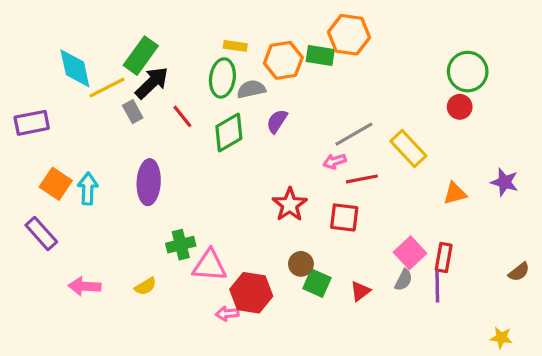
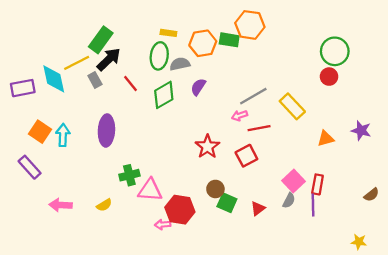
cyan diamond: (75, 68) -> (54, 79), moved
red square: (344, 217) -> (246, 156), turned -35

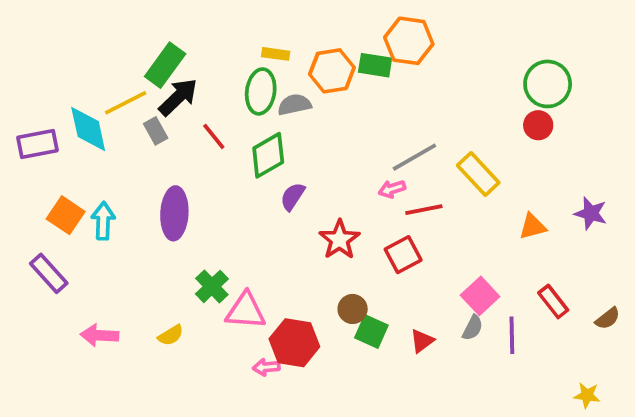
purple semicircle: (198, 87) -> (293, 196), moved
green cross: (129, 175) -> (212, 286), turned -30
red rectangle: (318, 184) -> (553, 301), moved, turned -48

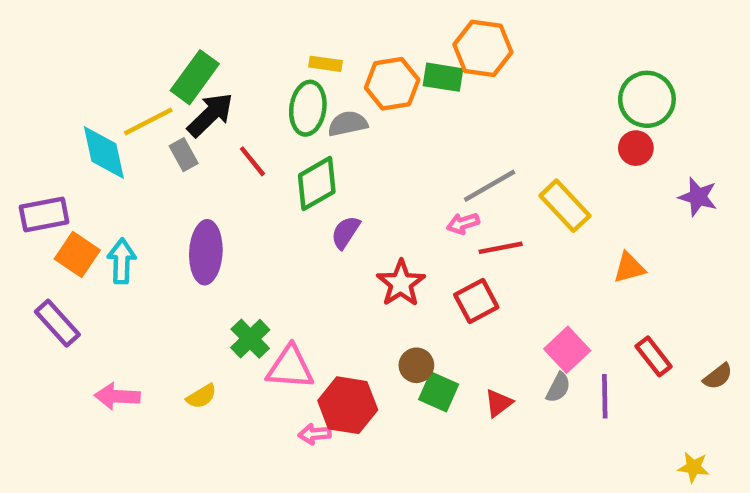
purple rectangle: (37, 144) -> (44, 215), moved
purple star: (591, 213) -> (698, 197), moved

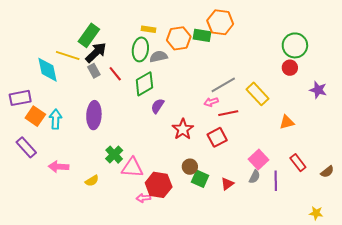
yellow line: (148, 121) -> (68, 56), turned 45
gray rectangle: (184, 155) -> (94, 71), moved
pink arrow: (117, 396) -> (59, 167), moved

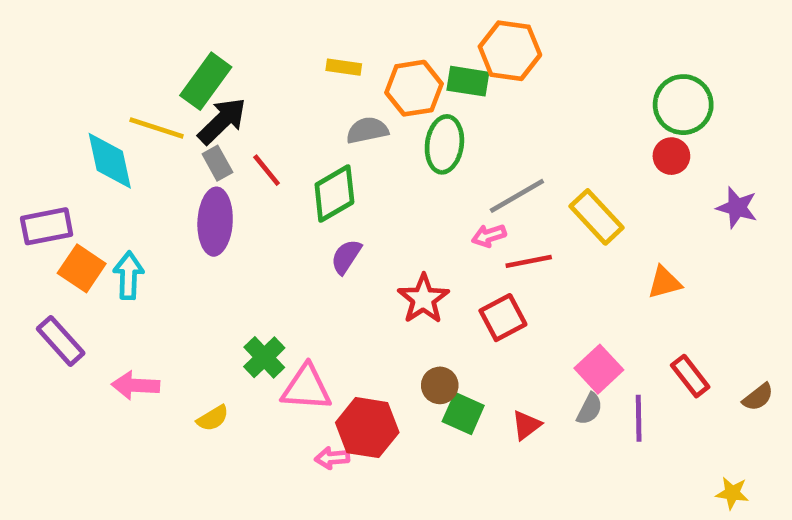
green ellipse: (140, 49) -> (444, 144), moved
purple semicircle: (158, 106) -> (346, 257), moved
purple ellipse: (94, 115) -> (215, 222), moved

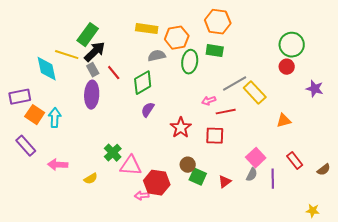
yellow rectangle: (344, 67) -> (147, 29), size x1.5
green rectangle: (468, 81) -> (215, 51), moved
gray line: (517, 196) -> (235, 84), moved
red square: (503, 318) -> (215, 136), turned 30

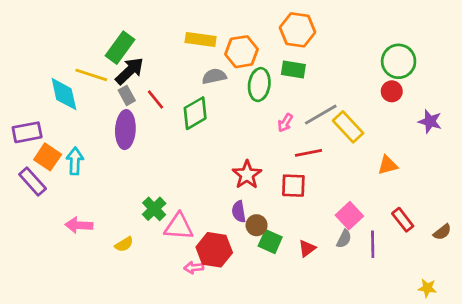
pink arrow: (209, 101) -> (285, 123), moved, turned -40
purple semicircle: (148, 110) -> (239, 212), moved, turned -42
purple rectangle: (26, 146) -> (33, 181), moved

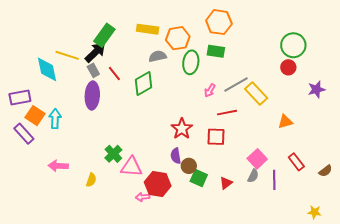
green rectangle: (120, 48) -> (104, 35), moved
purple star: (430, 121) -> (316, 89), turned -30
yellow semicircle: (124, 244) -> (91, 180), turned -40

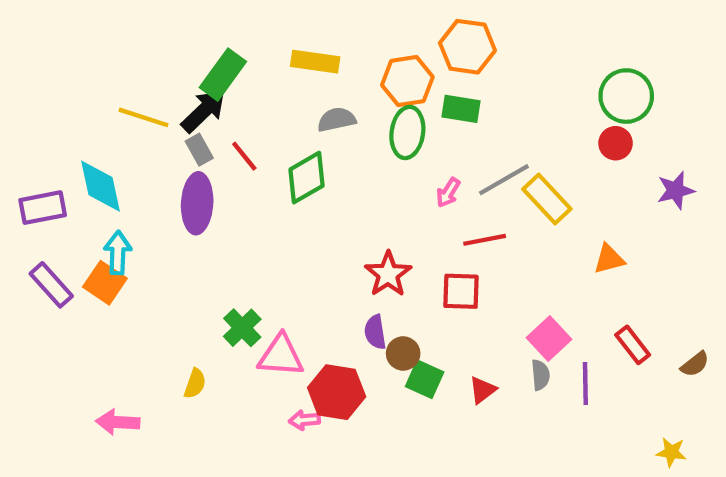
orange hexagon: (178, 38) -> (407, 81), moved
cyan diamond: (47, 69) -> (101, 186), moved
orange square: (35, 116) -> (105, 283), moved
pink arrow: (58, 166) -> (118, 422), moved
gray semicircle: (253, 176) -> (540, 375), turned -32

